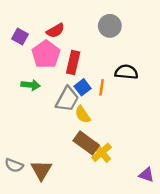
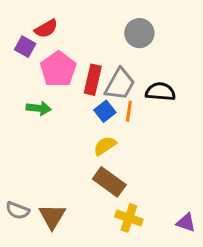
red semicircle: (55, 31) -> (46, 29), moved
gray trapezoid: (67, 99) -> (120, 84), moved
yellow semicircle: (83, 115) -> (105, 146), turned 90
yellow cross: (102, 152) -> (129, 218), moved, turned -30

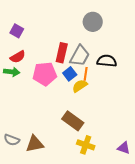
red semicircle: (46, 29) -> (18, 57), moved
pink pentagon: (58, 69) -> (45, 74), moved, turned 30
green arrow: (39, 108) -> (12, 72), moved
yellow semicircle: (105, 146) -> (80, 86), moved
brown triangle: (52, 216) -> (35, 144), turned 48

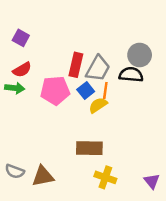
gray circle: (93, 22) -> (140, 55), moved
brown rectangle: (73, 121) -> (89, 148), turned -35
purple triangle: (124, 148) -> (152, 181), turned 32

